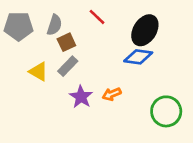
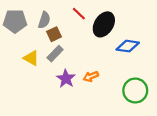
black ellipse: (145, 30) -> (104, 24), moved
blue diamond: (138, 57) -> (128, 46), moved

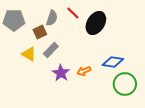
gray semicircle: (44, 20) -> (52, 18), moved
brown square: (54, 34) -> (40, 32), moved
blue diamond: (128, 46) -> (113, 62), moved

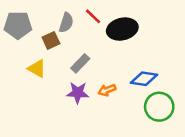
black ellipse: (96, 23) -> (122, 29), turned 45
gray rectangle: (51, 50) -> (80, 63), moved
purple star: (61, 73) -> (78, 93), turned -30

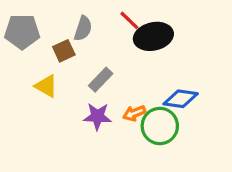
red line: (93, 16) -> (129, 20), moved
green circle: (159, 107) -> (160, 126), moved

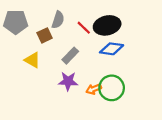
red line: (129, 20) -> (84, 28), moved
blue diamond: (181, 99) -> (112, 49), moved
orange arrow: (134, 113) -> (94, 89), moved

